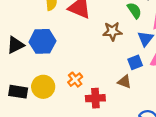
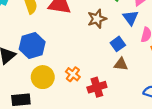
blue square: (135, 62) -> (118, 44), moved
yellow circle: (43, 87) -> (43, 77), moved

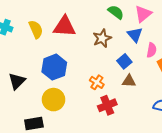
blue hexagon: (32, 46) -> (54, 67), moved
orange cross: (73, 74) -> (97, 82), moved

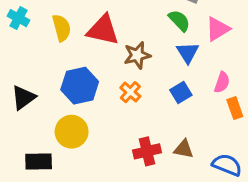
blue triangle: (135, 35) -> (188, 52), moved
brown star: (102, 38) -> (137, 55), moved
brown triangle: (129, 81) -> (184, 149), moved
orange cross: (97, 82) -> (130, 92), moved

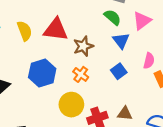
yellow circle: (72, 132) -> (71, 105), moved

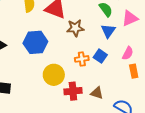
blue square: (119, 71) -> (100, 56), turned -32
orange cross: (81, 74) -> (82, 59), moved, turned 32

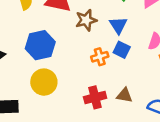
blue triangle: (108, 31) -> (118, 25), moved
yellow circle: (54, 75) -> (44, 82), moved

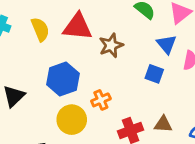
blue triangle: (118, 25) -> (167, 44), moved
orange cross: (100, 57) -> (101, 100), moved

